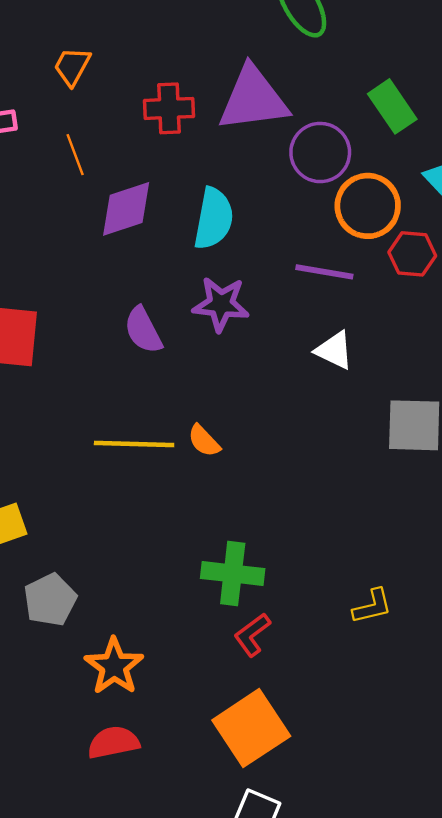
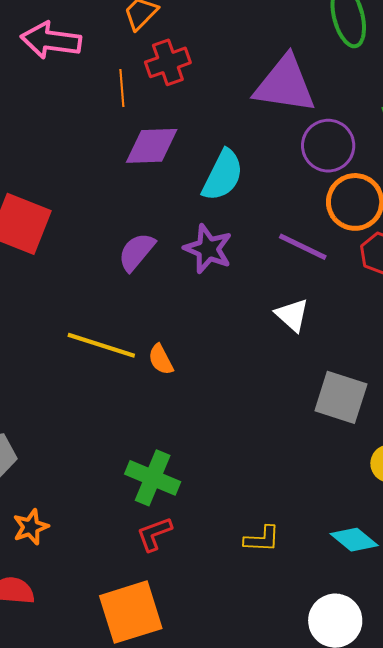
red cross: (169, 108) -> (168, 62), moved, turned -33
purple semicircle: (143, 330) -> (137, 252), turned 51
orange star: (114, 666) -> (31, 527), size x0.7

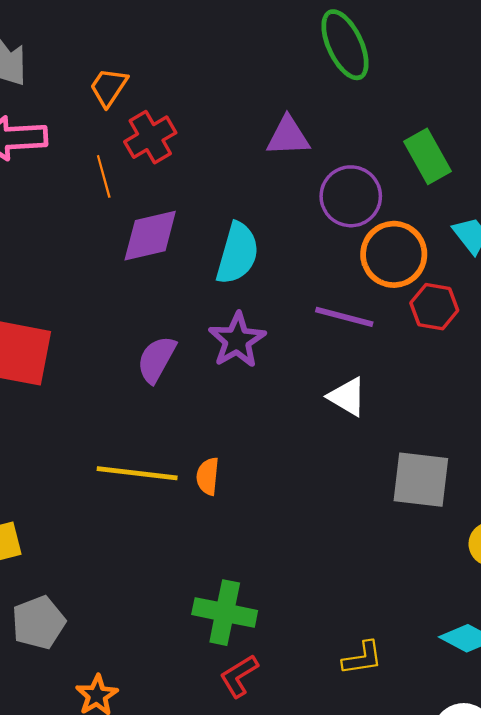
purple triangle: (285, 84) -> (288, 136), size x0.6
purple star: (208, 249) -> (237, 340), turned 30
orange semicircle: (161, 359) -> (208, 476), turned 44

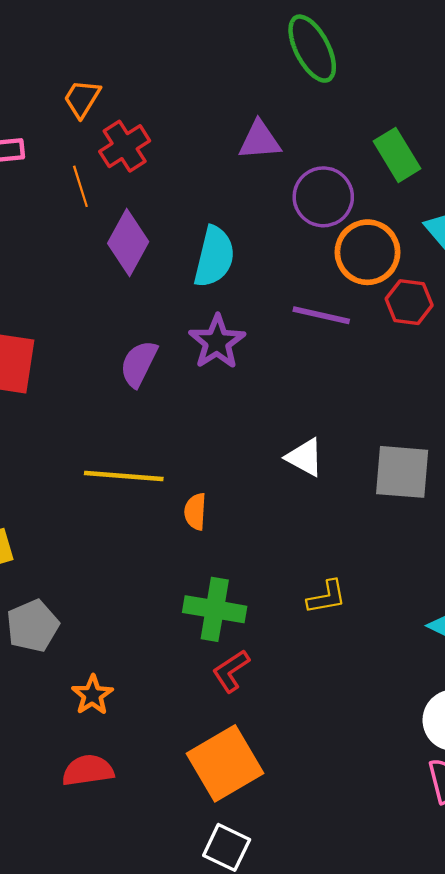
purple diamond: (150, 236) -> (128, 243), turned -46
white triangle: (347, 397) -> (305, 457), moved
orange semicircle: (208, 476) -> (195, 512), moved
yellow L-shape: (362, 658) -> (327, 597), moved

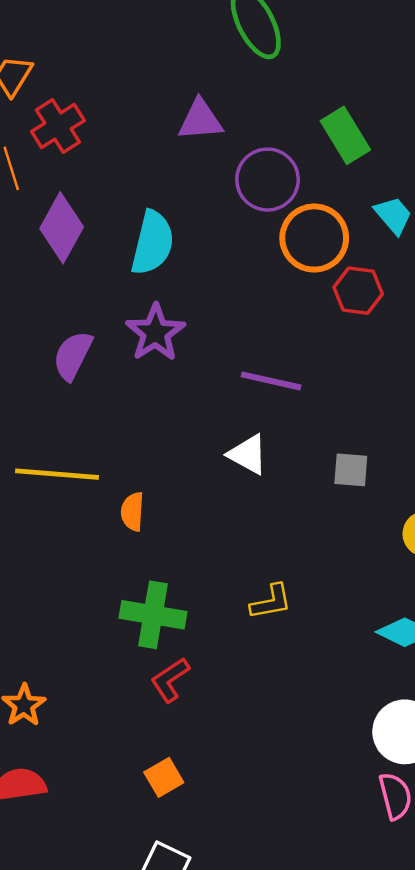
purple line: (321, 315) -> (271, 381), moved
gray square: (402, 472) -> (351, 470), size x0.6
orange square: (225, 763) -> (164, 777), size x0.5

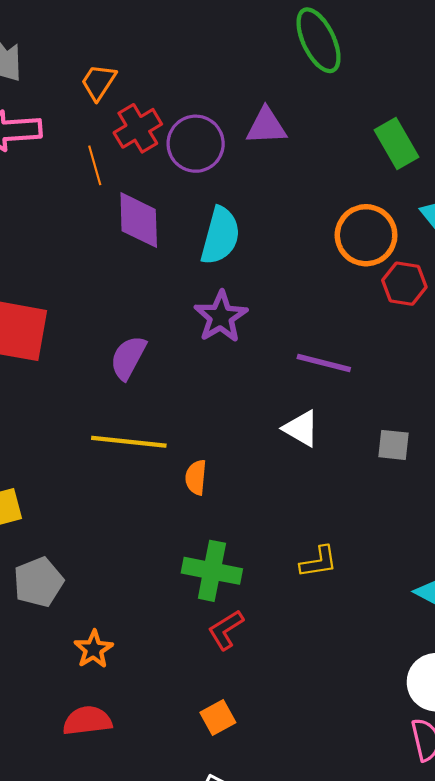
purple circle: (268, 180) -> (196, 144), moved
purple diamond: (62, 228) -> (139, 220), turned -32
purple semicircle: (73, 356) -> (128, 358), moved

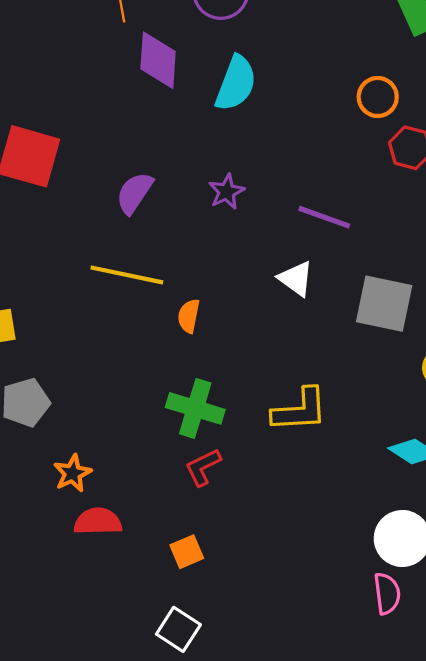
orange circle: (366, 235) -> (378, 97), size x0.7
purple star: (221, 317) -> (227, 192), moved, size x0.7
gray square: (394, 445) -> (384, 304), size x1.8
yellow L-shape: (319, 562) -> (300, 410), size x1.5
red semicircle: (87, 721) -> (98, 521), moved

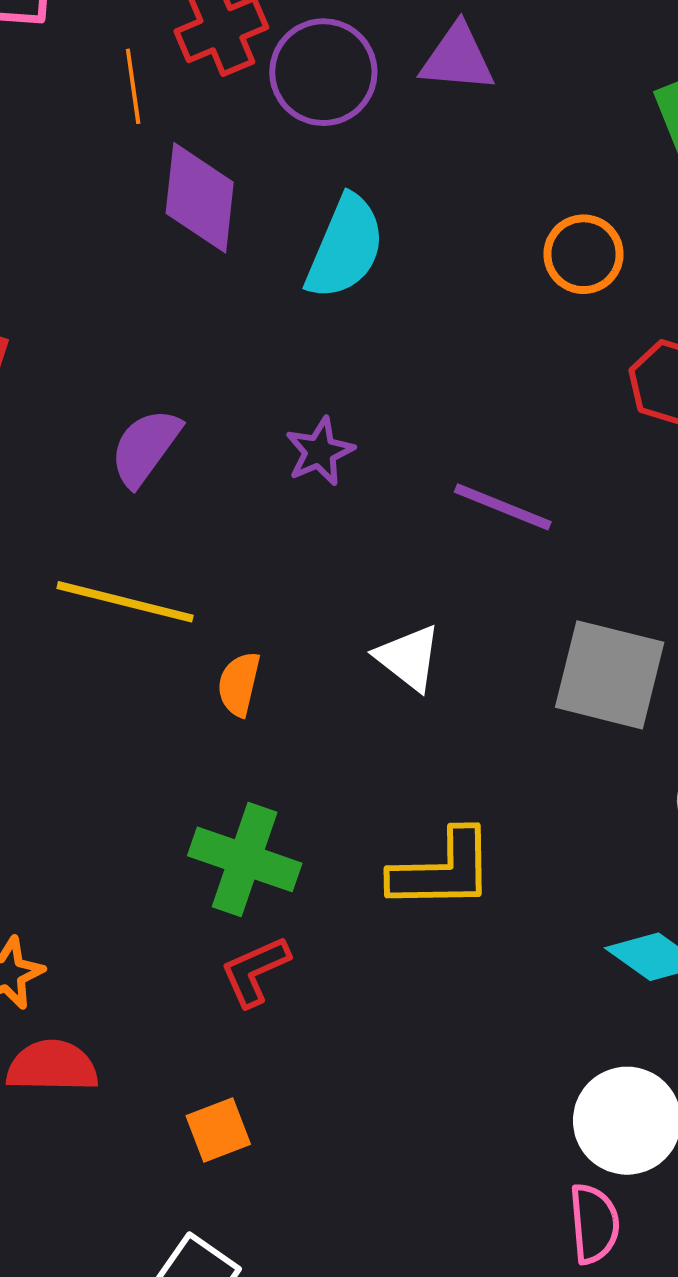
orange circle: (378, 97) -> (584, 254), moved
white triangle: (296, 279) -> (409, 658), moved

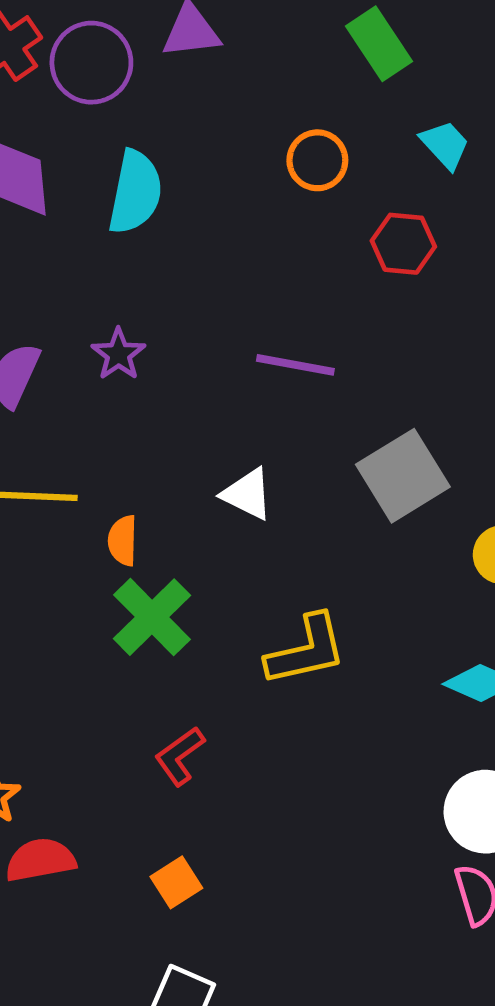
purple star: (320, 451) -> (118, 354), moved
gray square: (610, 675) -> (403, 476), turned -34
green cross: (245, 859) -> (152, 617), moved, turned 38

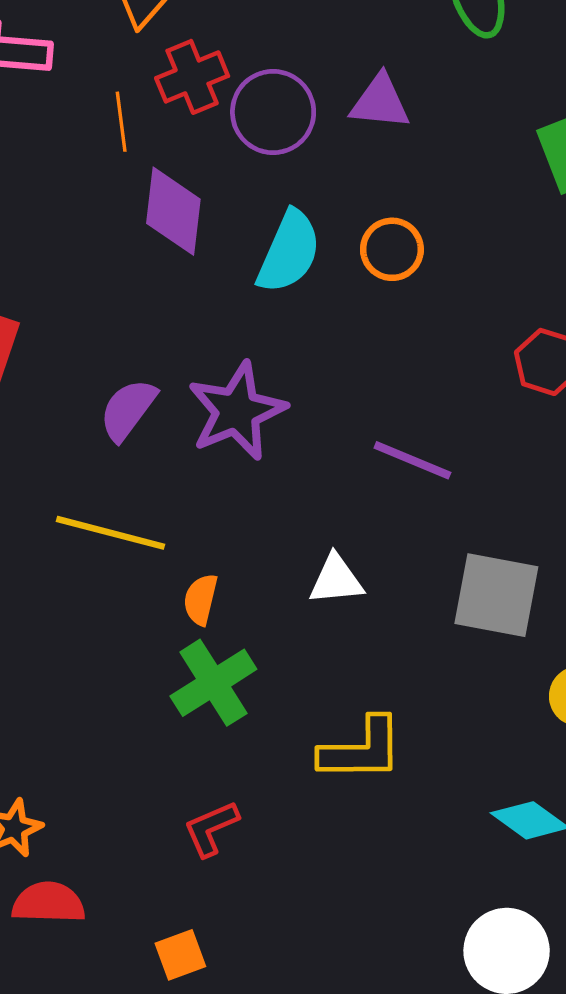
orange circle: (317, 160) -> (392, 249), moved
purple star: (118, 354) -> (237, 411), size x1.8
gray square: (403, 476) -> (496, 595), turned 30
white triangle: (247, 494) -> (336, 580), turned -44

